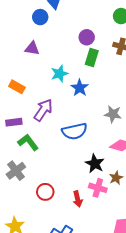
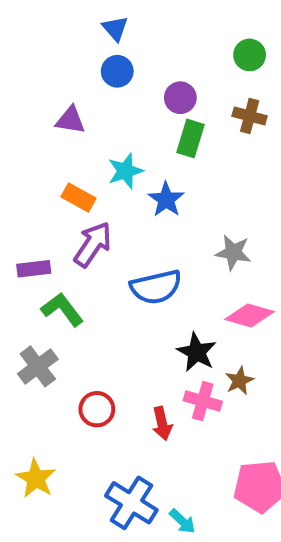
blue circle: (40, 17) -> (117, 71), moved
orange rectangle: (17, 87) -> (79, 197), moved

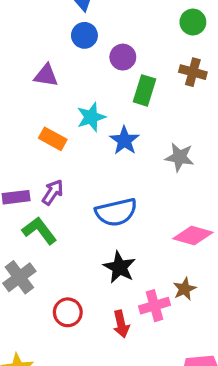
purple circle: (180, 98) -> (123, 57), moved
purple arrow: (93, 244) -> (53, 192), moved, size x0.7
gray star: (233, 252) -> (180, 157), moved
black star: (197, 352) -> (119, 267), moved
pink cross: (203, 401) -> (155, 306), turned -32

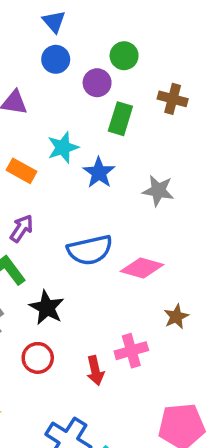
green circle: (193, 22) -> (124, 56), moved
pink diamond: (193, 236) -> (142, 268), moved
black star: (119, 267) -> (47, 308), moved
brown star: (185, 289) -> (176, 317), moved

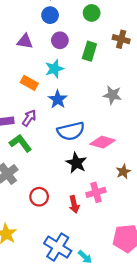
purple circle: (97, 83) -> (60, 40), moved
blue star: (99, 173) -> (58, 99), moved
black star: (47, 308) -> (76, 163), moved

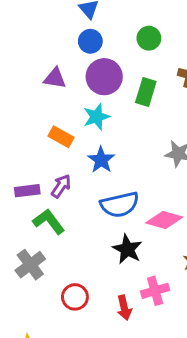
purple circle: (60, 40) -> (104, 77), size x1.5

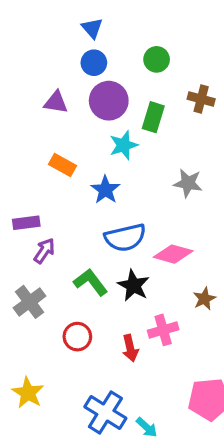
cyan star: (97, 117) -> (124, 145), moved
purple arrow: (61, 186) -> (44, 251), moved
green L-shape: (49, 221) -> (91, 282), moved

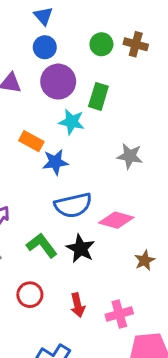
brown cross: (201, 99) -> (136, 44), moved
cyan star: (124, 145) -> (72, 122), turned 30
orange rectangle: (63, 165) -> (31, 141), moved
blue star: (105, 190) -> (55, 162), turned 30
pink cross: (163, 330) -> (119, 314), moved

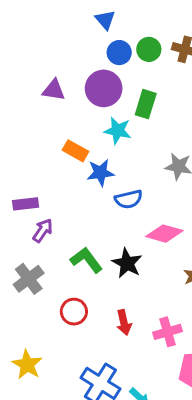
blue triangle: (43, 16) -> (105, 20), moved
blue circle: (45, 47) -> (119, 53), moved
blue semicircle: (73, 205) -> (129, 199), moved, size x0.7

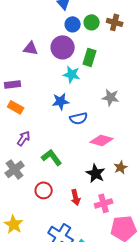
orange rectangle: (75, 151) -> (16, 107), moved
purple rectangle: (26, 204) -> (13, 84), moved
black star: (127, 263) -> (96, 173), moved

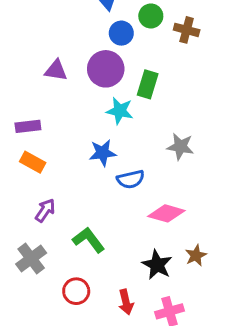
green circle: (92, 22) -> (151, 16), moved

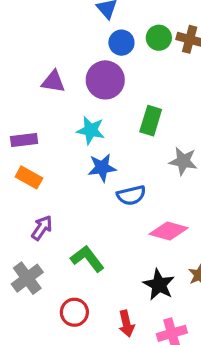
green circle: (151, 16) -> (159, 38), moved
green rectangle: (148, 84) -> (151, 121), moved
cyan star: (120, 111) -> (91, 130), moved

